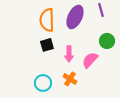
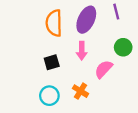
black square: (47, 45) -> (52, 62), moved
pink arrow: (69, 54) -> (82, 51), moved

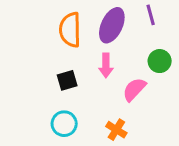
orange cross: (81, 91) -> (116, 130), moved

